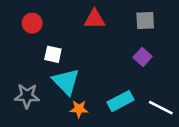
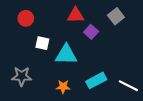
gray square: (145, 21) -> (116, 16), turned -35
purple square: (143, 57) -> (91, 32), moved
cyan triangle: (66, 82) -> (66, 55), moved, turned -45

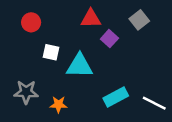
orange star: (63, 87) -> (58, 104), moved

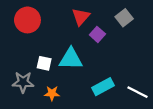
red triangle: (91, 19) -> (81, 17), turned -48
red circle: (31, 22) -> (27, 20), size x1.5
white square: (51, 52) -> (44, 63), moved

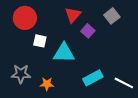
white square: (44, 63) -> (40, 41), moved

